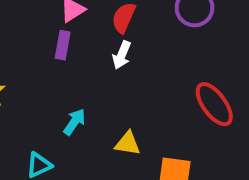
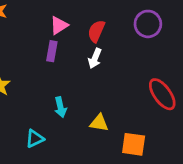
cyan arrow: (74, 122) -> (60, 107), turned 132

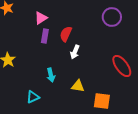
pink triangle: (59, 25) -> (41, 18), moved
red semicircle: (96, 31) -> (66, 34), moved
white arrow: (95, 58) -> (75, 52), moved

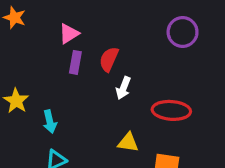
red ellipse: (122, 66) -> (171, 110), moved, turned -50
cyan arrow: (51, 75) -> (50, 122), moved

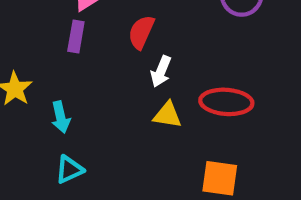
purple rectangle: (75, 62) -> (76, 36), moved
yellow triangle: (128, 142) -> (167, 115), moved

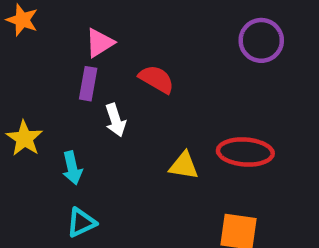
red semicircle: (141, 32) -> (156, 79), turned 96
white arrow: (161, 71) -> (116, 120), moved, turned -40

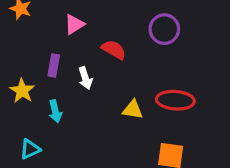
purple circle: (261, 40) -> (164, 29), moved
purple rectangle: (88, 84) -> (54, 65), moved
cyan triangle: (81, 223) -> (30, 149), moved

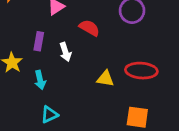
cyan triangle: (30, 149) -> (49, 115), moved

